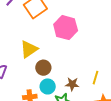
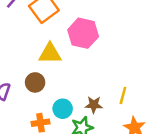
yellow triangle: (29, 49) -> (50, 54), moved, turned 36
brown circle: (43, 68) -> (35, 82), moved

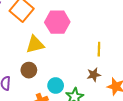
yellow line: (123, 95) -> (99, 49), moved
brown star: (94, 105) -> (94, 75), moved

